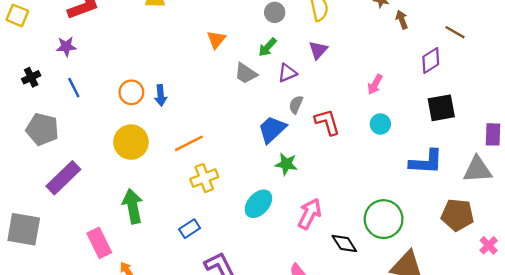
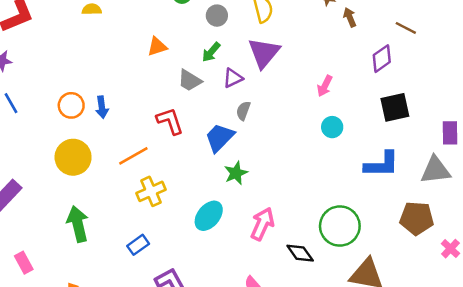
orange triangle: (216, 40) -> (157, 46), turned 36
purple triangle: (318, 50) -> (264, 53), size x1.6
red L-shape: (327, 122) -> (170, 121), moved
green star: (286, 164) -> (236, 173), turned -30
pink rectangle: (99, 243) -> (24, 263), moved, size x0.7

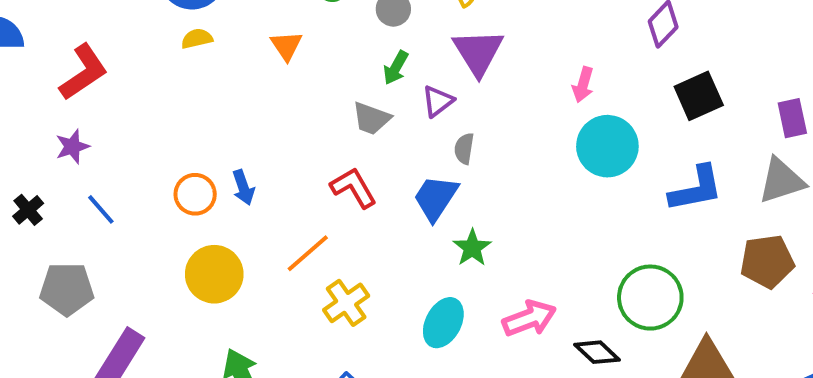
orange triangle: (157, 46) -> (286, 46), moved, turned -35
cyan circle: (332, 127) -> (607, 146), size x1.8
pink arrow: (262, 224) -> (529, 318), turned 56

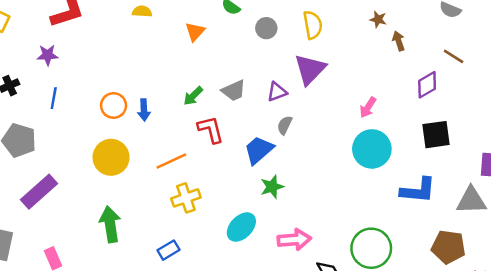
green arrow: (396, 68) -> (193, 96), moved
gray trapezoid: (371, 118) -> (234, 91), turned -60
blue line: (101, 209) -> (54, 98), turned 35

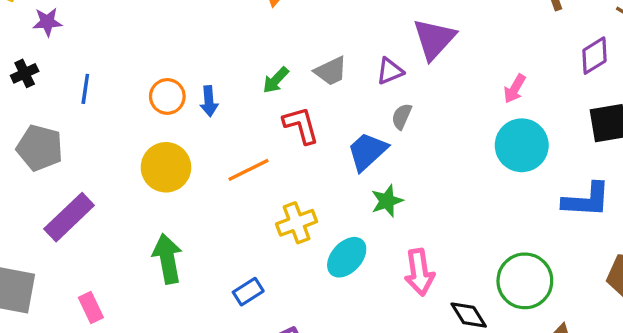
purple star: (48, 55) -> (47, 22), moved
yellow cross: (186, 198) -> (297, 223), moved
pink arrow: (294, 240) -> (419, 272), turned 88

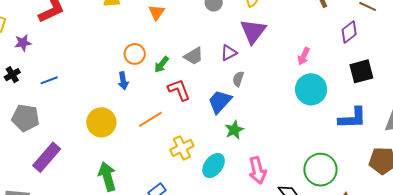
blue line: (85, 89) -> (49, 80), turned 66
orange circle: (167, 96) -> (135, 54), moved

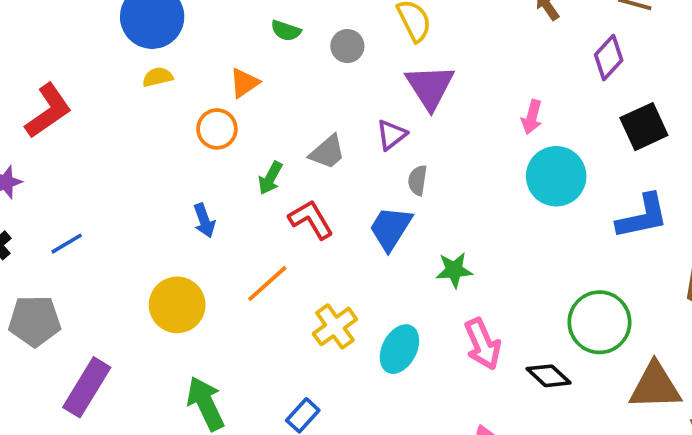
orange triangle: (156, 12) -> (244, 83), turned 30
orange circle: (135, 54) -> (217, 129), moved
green star: (234, 130) -> (454, 270), moved, turned 30

